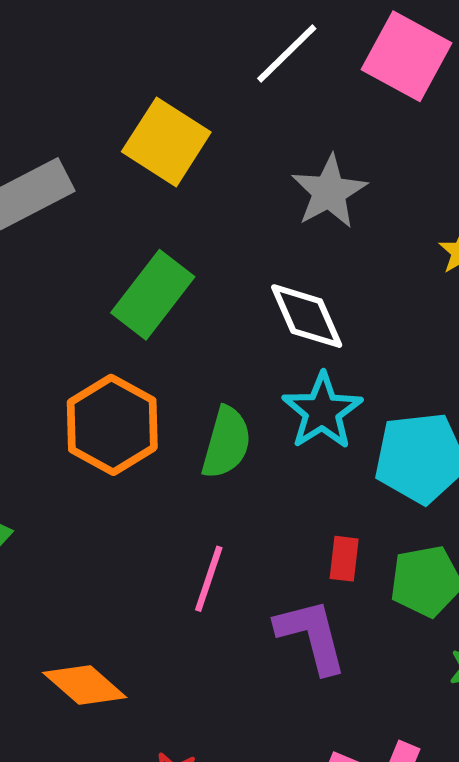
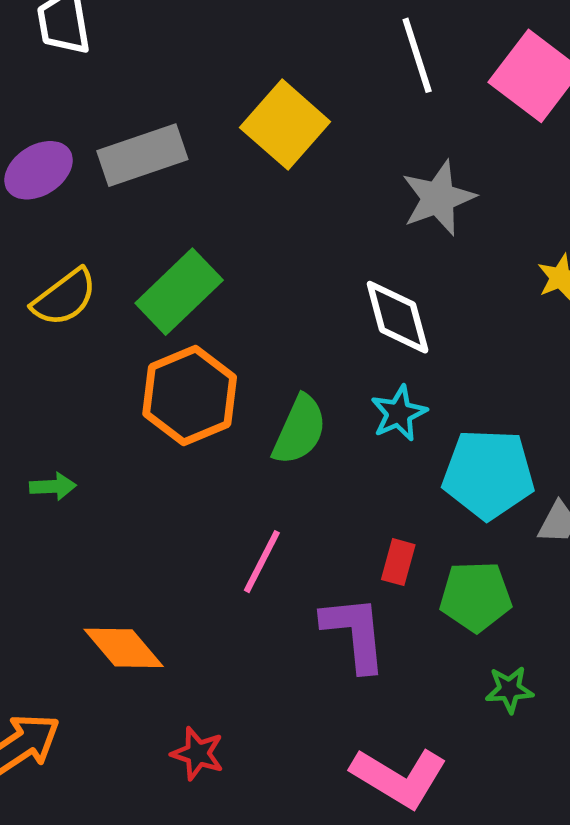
white line: (287, 53) -> (417, 55), turned -72
green rectangle: (153, 295) -> (179, 292), moved
cyan star: (322, 411) -> (399, 413), size x0.7

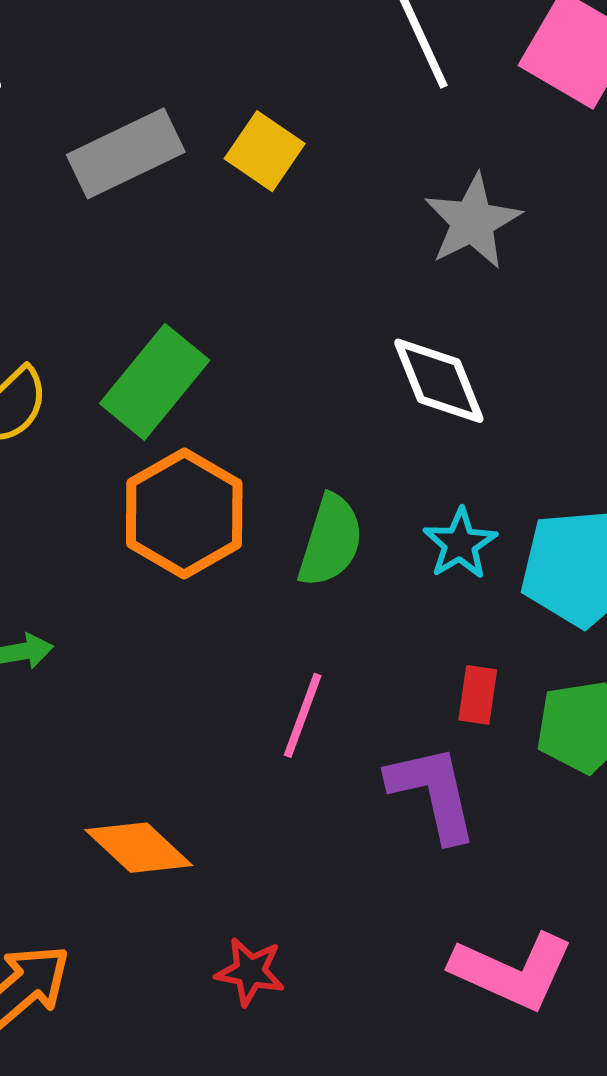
yellow square: (285, 125) -> (265, 151), size x0.7
gray rectangle: (142, 155) -> (126, 153), moved
cyan star: (399, 413) -> (460, 544), moved

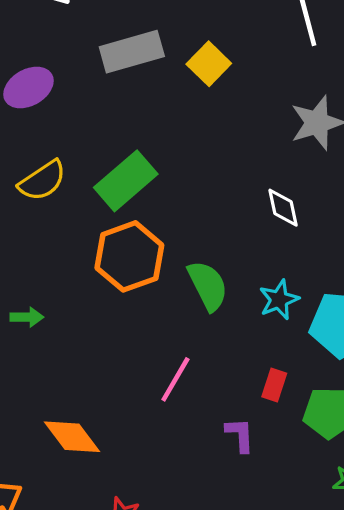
white diamond: (439, 381) -> (283, 208), size x0.7
green semicircle: (331, 541) -> (208, 286), turned -54
purple L-shape: (433, 793) -> (240, 435), size x0.6

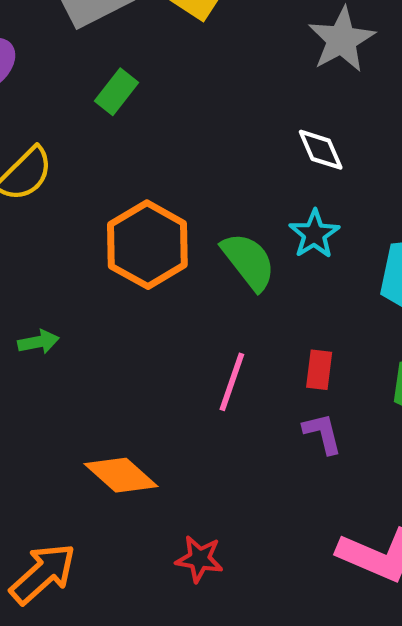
green rectangle: (126, 181) -> (116, 92), moved, size x0.6
cyan star: (279, 300) -> (314, 234), moved
red rectangle: (274, 385) -> (319, 370), moved

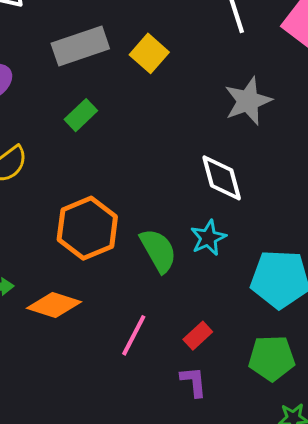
white diamond: (321, 150) -> (222, 178), size x1.4
red rectangle: (319, 370) -> (198, 336), turned 32
orange diamond: (121, 475) -> (54, 305), moved, turned -32

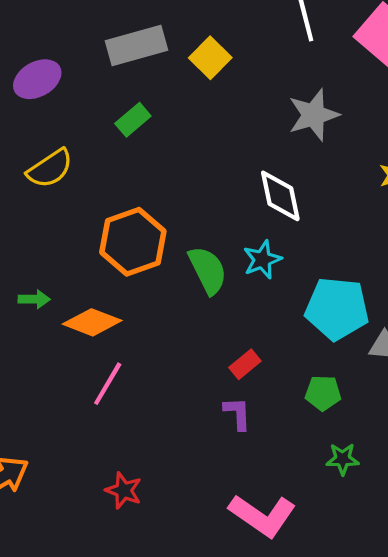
pink line: (134, 335) -> (108, 384), moved
green pentagon: (272, 358) -> (323, 393), size x0.7

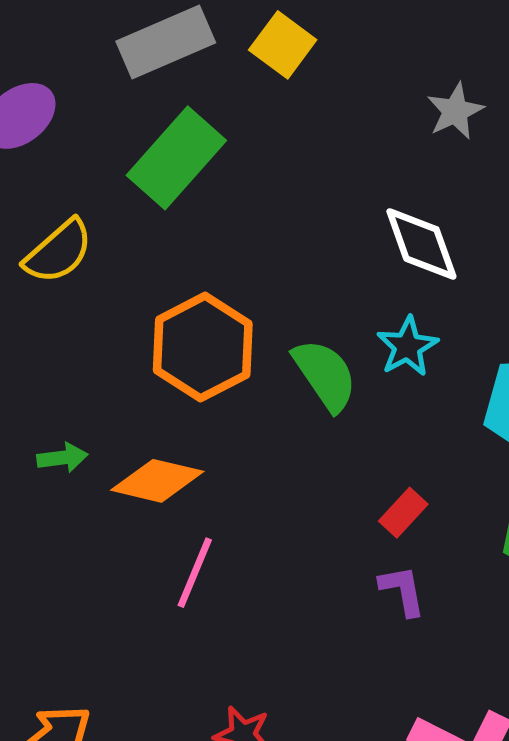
gray star: (313, 115) -> (455, 111), size x0.7
green rectangle: (133, 120) -> (176, 158), size x1.8

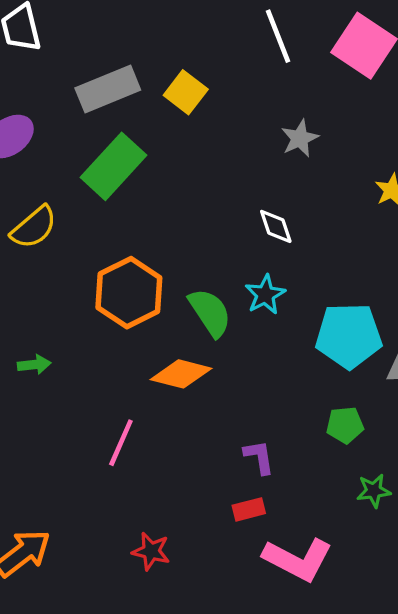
white diamond: (421, 244) -> (276, 226), size x0.7
orange diamond: (157, 481) -> (181, 374), moved
red rectangle: (403, 513) -> (249, 509), moved, turned 32

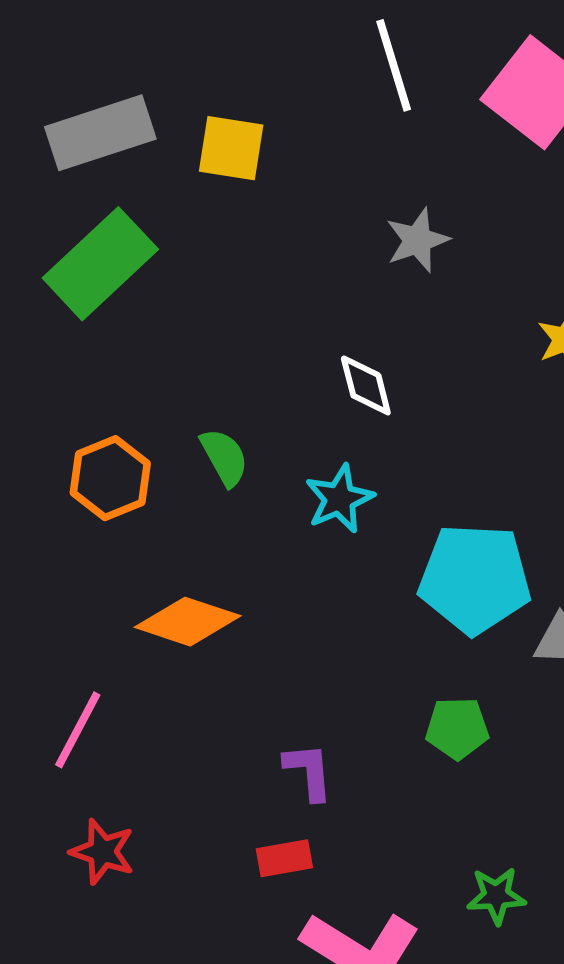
yellow square: (186, 92) -> (231, 148), turned -33
orange hexagon: (129, 293) -> (110, 478), size x0.7
green semicircle: (210, 313) -> (224, 457), moved, size x0.7
green star: (374, 491) -> (496, 896), moved
red star: (151, 551) -> (102, 852), moved

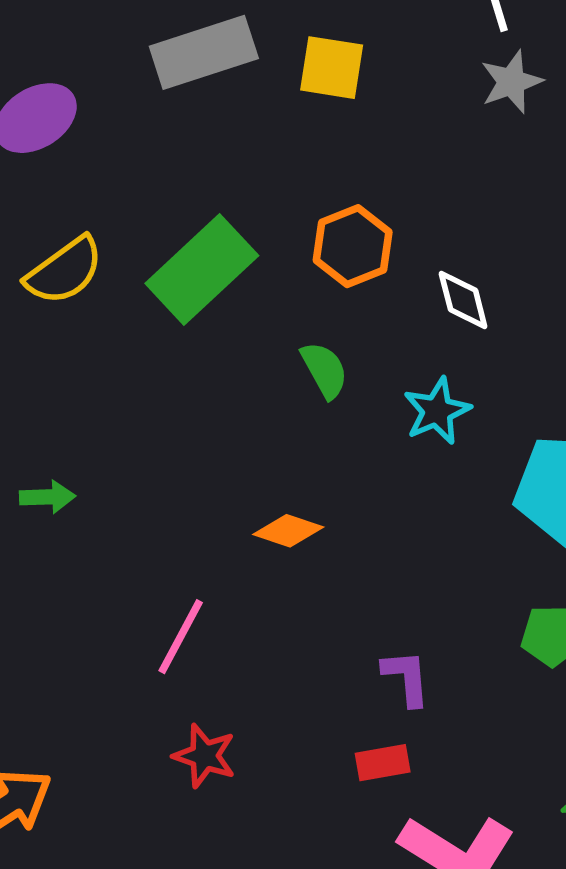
gray star: (417, 240) -> (511, 82), moved
green rectangle: (100, 264) -> (202, 269), moved
orange hexagon: (110, 478) -> (353, 246), moved
orange diamond: (188, 622) -> (288, 531), size x0.7

